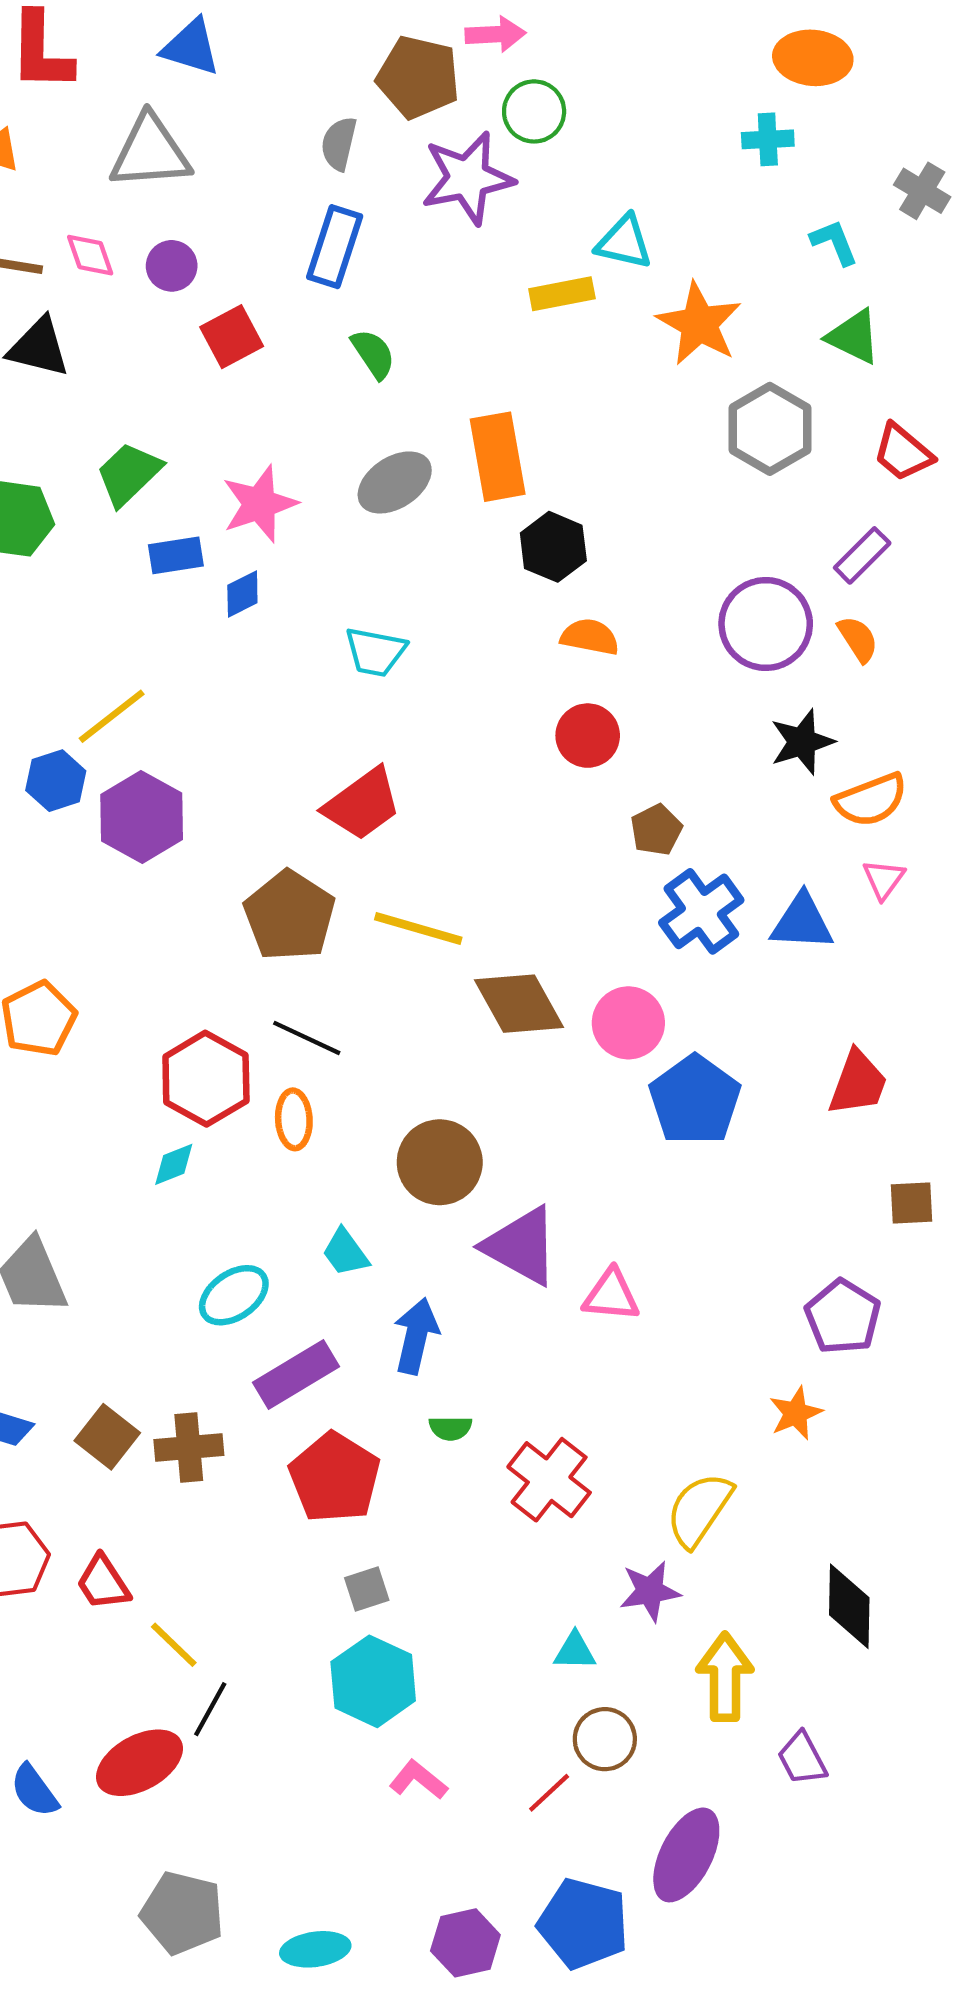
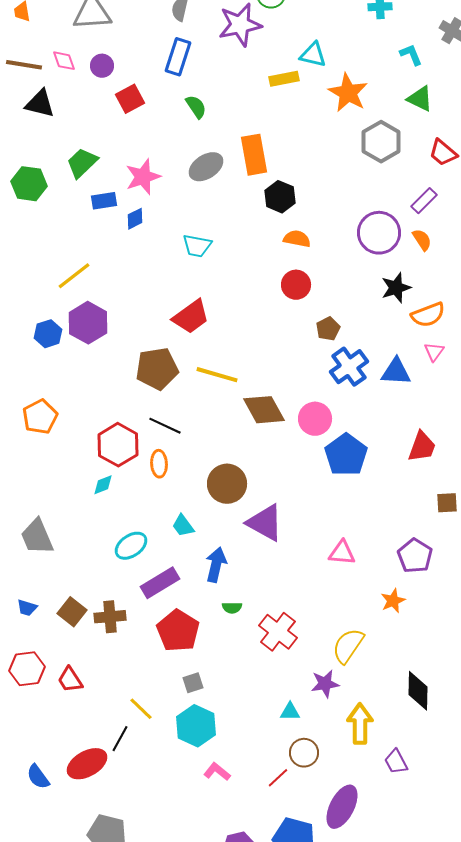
blue hexagon: (56, 781) -> (48, 334), moved
brown pentagon: (290, 916) -> (157, 369), turned 30
pink triangle: (611, 1295) -> (342, 553), moved
yellow line: (174, 1645) -> (141, 709), moved

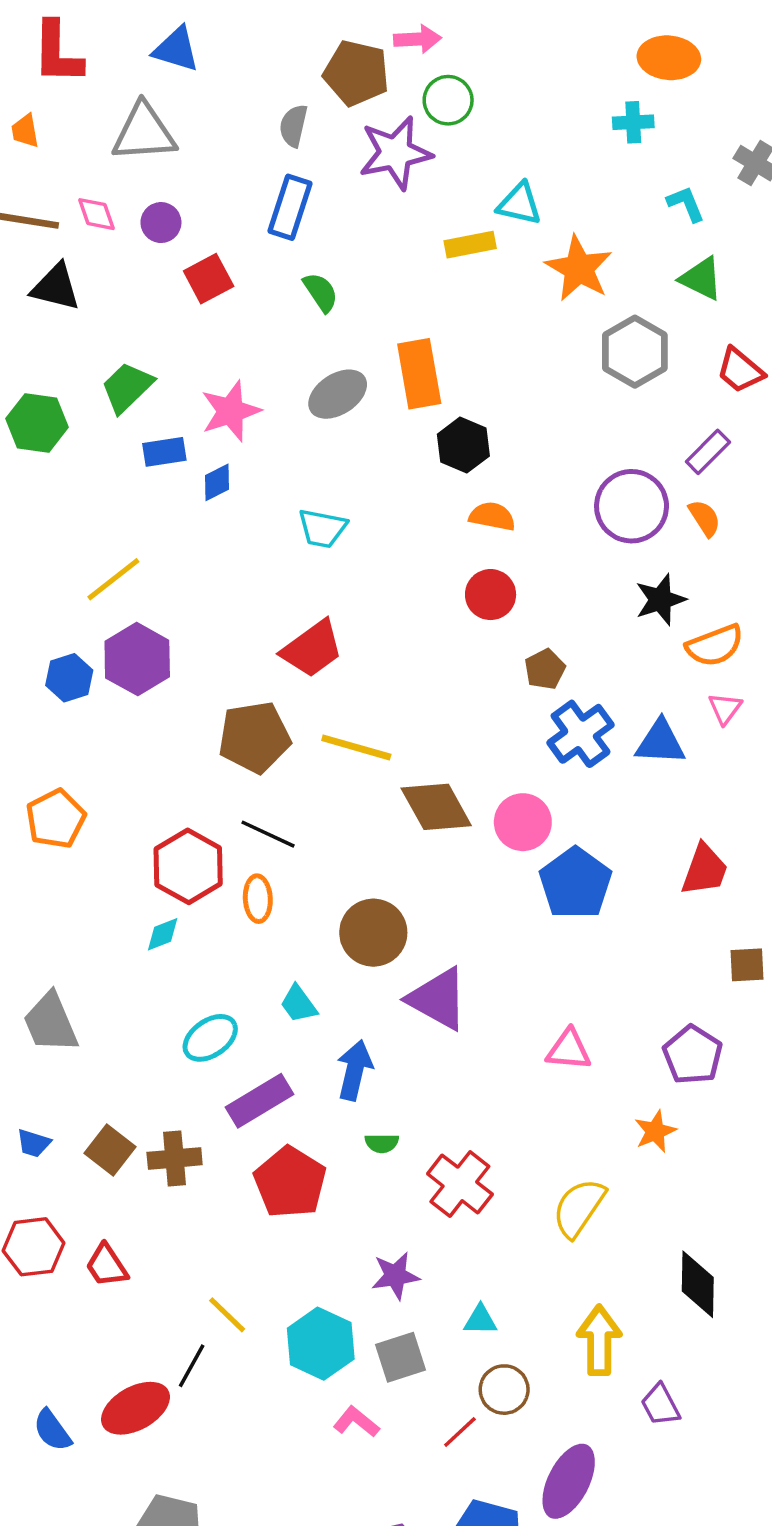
gray square: (193, 683) -> (400, 1357), moved, size x1.4
purple star: (325, 684) -> (395, 1276), moved

